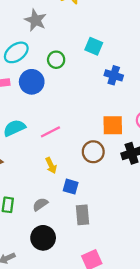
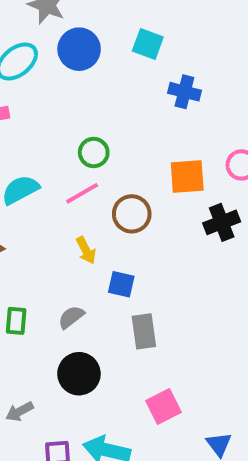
green circle: (56, 60) -> (94, 153), moved
blue circle: (32, 82) -> (79, 49), moved
brown circle: (93, 152) -> (132, 214), moved

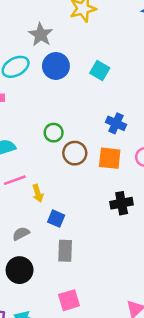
blue cross: (184, 92) -> (116, 123), moved
pink line: (82, 193) -> (15, 180), moved
brown circle: (132, 214) -> (75, 153), moved
black cross: (222, 222) -> (122, 203), moved

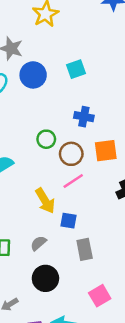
cyan square: (100, 70) -> (76, 69), turned -36
blue cross: (116, 123) -> (84, 117), moved
pink line: (15, 180) -> (73, 181), moved
yellow arrow: (38, 193) -> (45, 201), size x1.5

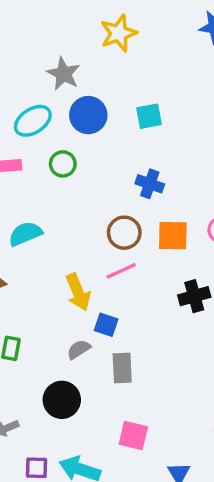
green circle: (46, 139) -> (63, 164), moved
gray semicircle: (38, 243) -> (79, 349), moved
pink square: (100, 296) -> (133, 436), turned 35

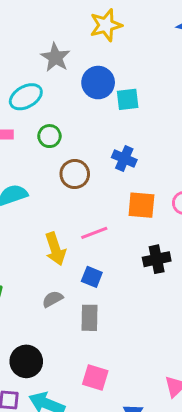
blue circle: (88, 115) -> (98, 83), moved
brown circle: (124, 233) -> (75, 174), moved
blue square: (106, 325) -> (92, 277), moved
black circle: (62, 400) -> (26, 361), moved

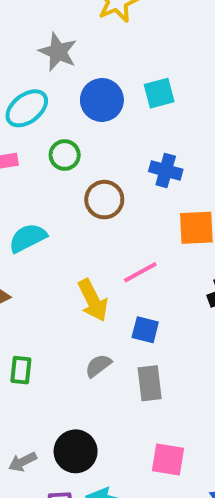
blue circle: (98, 83) -> (102, 100), moved

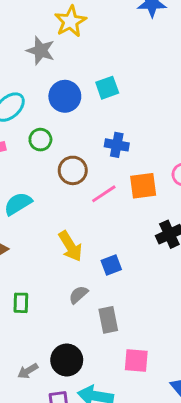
gray star: (58, 52) -> (41, 51), moved
pink line: (140, 272) -> (104, 194), moved
blue square: (145, 330) -> (111, 265), turned -30
gray rectangle: (150, 383) -> (108, 320), moved

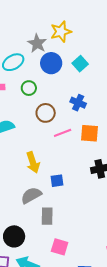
yellow star: (70, 21) -> (61, 32), moved
gray star: (41, 51) -> (37, 43), moved
cyan square: (107, 88) -> (80, 64), turned -35
gray semicircle: (78, 295) -> (31, 195), size x1.5

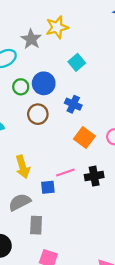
blue circle: (51, 63) -> (44, 83), moved
pink line: (63, 133) -> (65, 173), moved
orange square: (90, 133) -> (84, 137), turned 30

